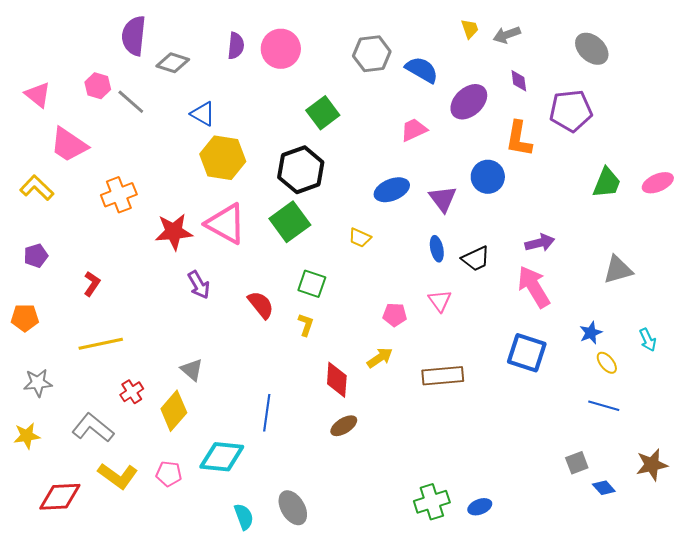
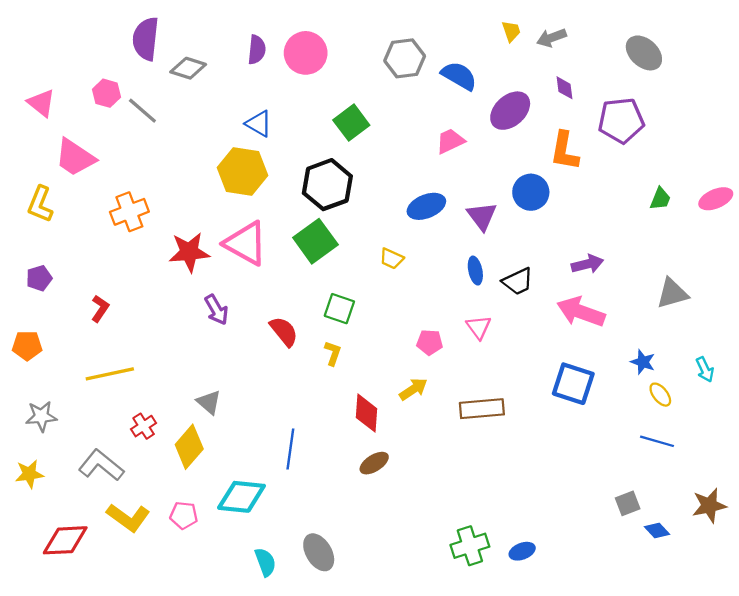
blue triangle: (203, 114) -> (259, 124), moved
green trapezoid: (607, 183) -> (660, 199), size x0.7
yellow L-shape: (37, 188) -> (40, 204), turned -112
pink arrow: (534, 287) -> (581, 312), turned -39
blue star: (591, 333) -> (643, 362), turned -30

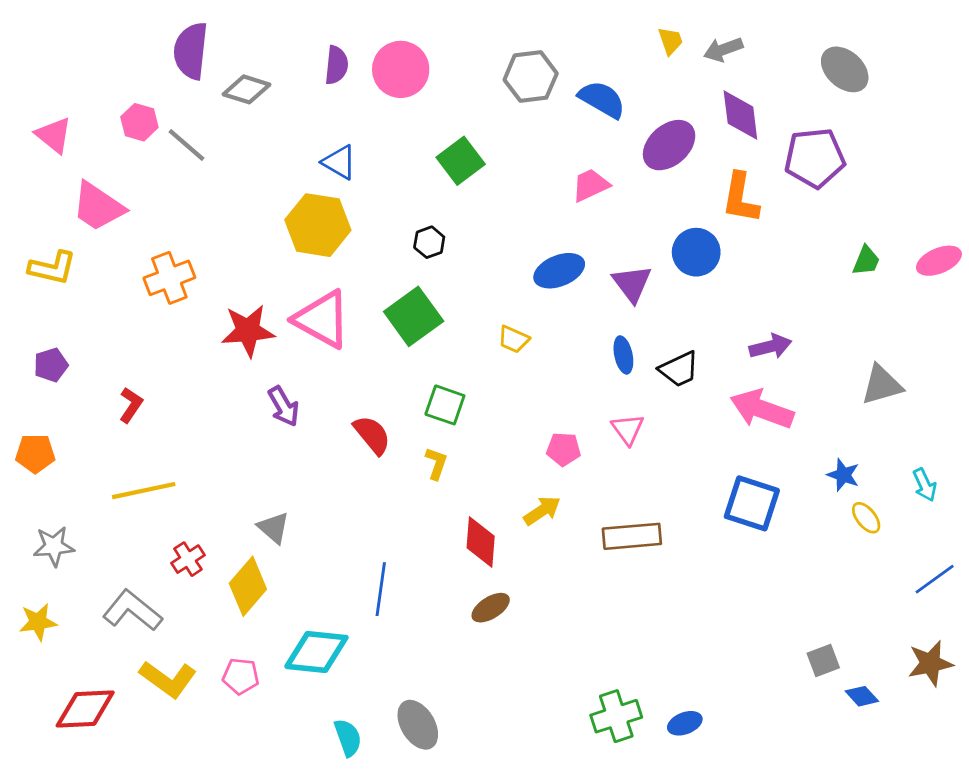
purple diamond: (565, 88) -> (740, 115), size x1.6
black hexagon: (327, 185) -> (429, 242), size x0.5
yellow L-shape: (40, 204) -> (52, 268), turned -99
blue line: (657, 441) -> (935, 579), moved, turned -52

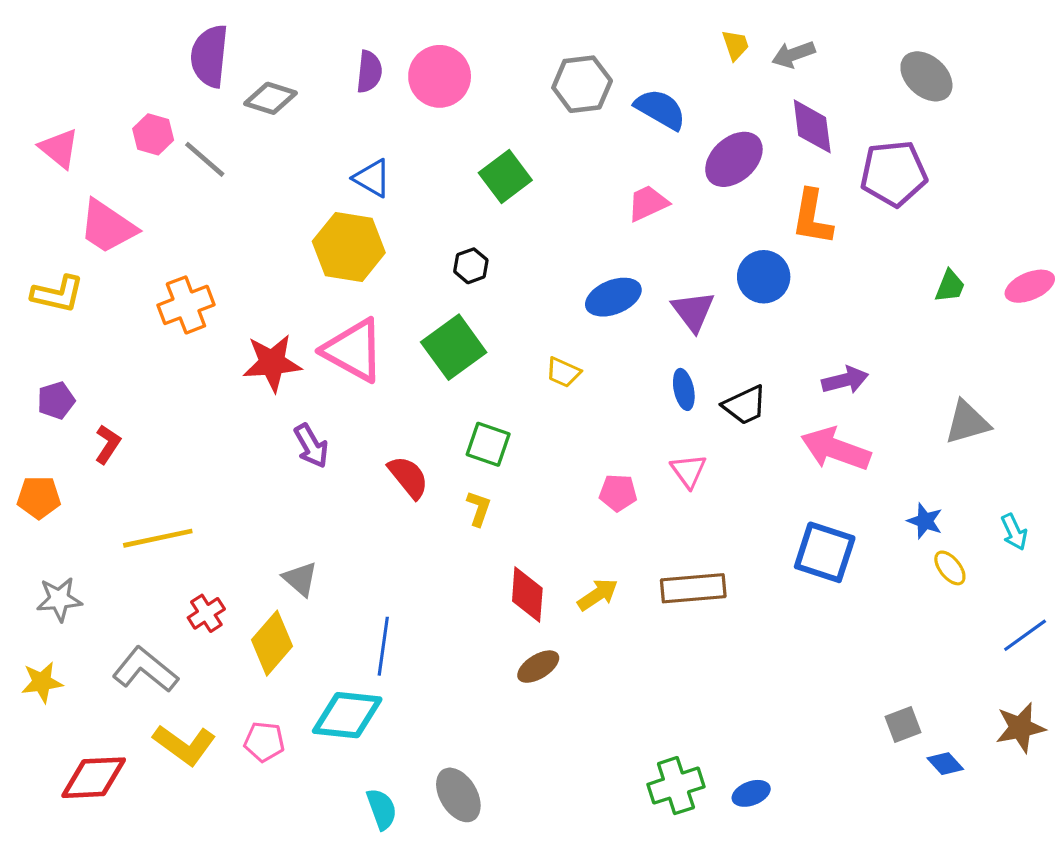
red L-shape: (131, 405) -> (108, 444), moved
yellow arrow: (542, 511) -> (598, 595), moved
blue line: (381, 589) -> (383, 646), moved

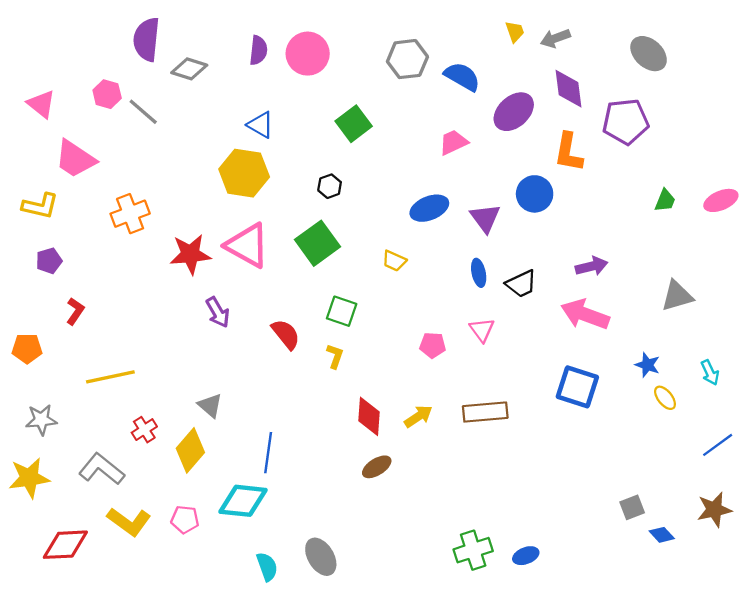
purple pentagon: (56, 400) -> (49, 261), moved
yellow star: (42, 682) -> (29, 478), size x1.4

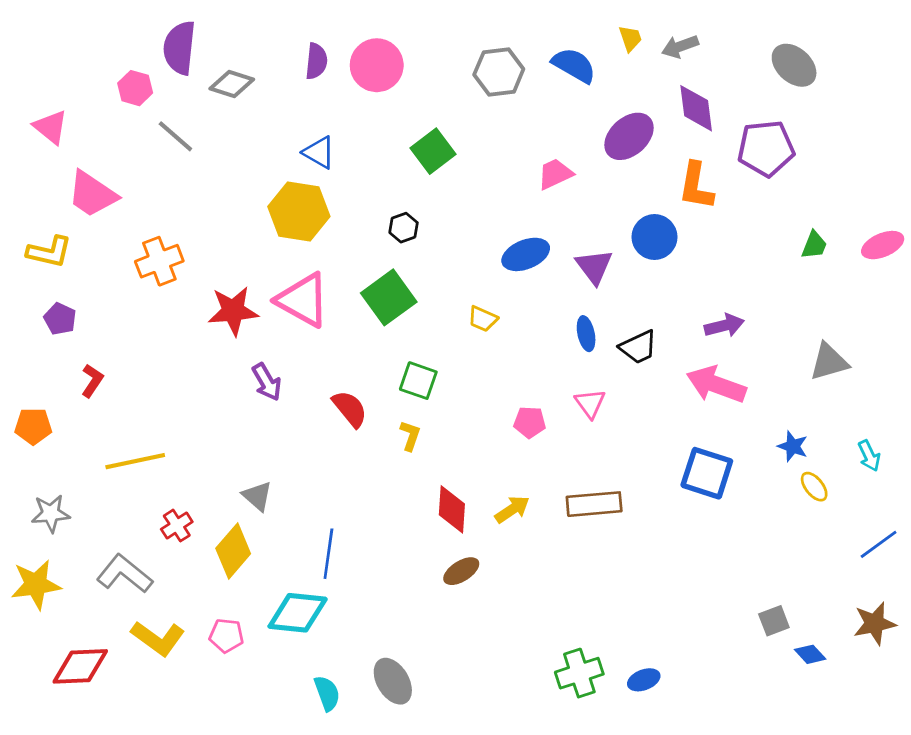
blue semicircle: (462, 77) -> (574, 65), moved
pink hexagon: (107, 94) -> (135, 88), moved
purple pentagon: (49, 261) -> (60, 319), turned -30

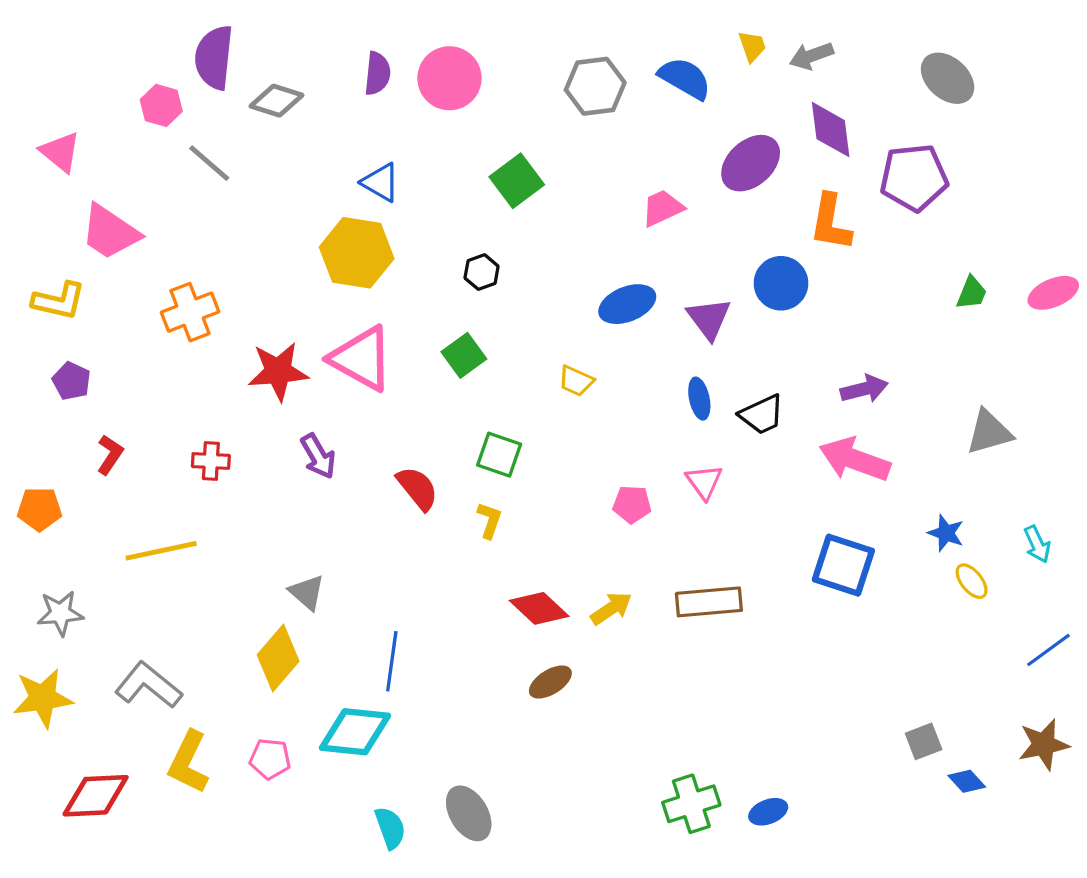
green square: (389, 297) -> (464, 355), size x0.7
red diamond: (452, 509) -> (539, 608), turned -51
red cross: (177, 526) -> (211, 461), moved, turned 36
yellow L-shape: (158, 638) -> (188, 762), turned 80

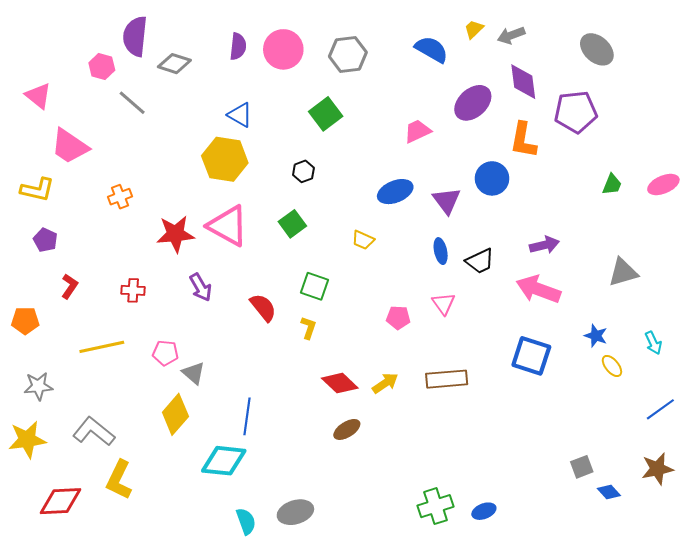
yellow trapezoid: (752, 46) -> (474, 29), turned -115
gray hexagon: (595, 86) -> (348, 54), moved
orange cross: (190, 312) -> (120, 197), size x0.7
pink pentagon: (270, 759) -> (165, 353), moved
gray ellipse: (469, 813) -> (295, 512), turned -76

